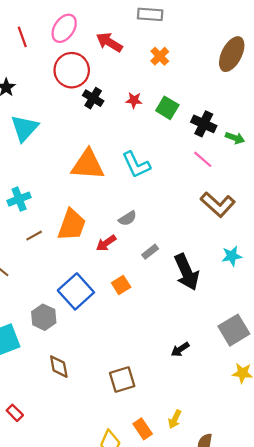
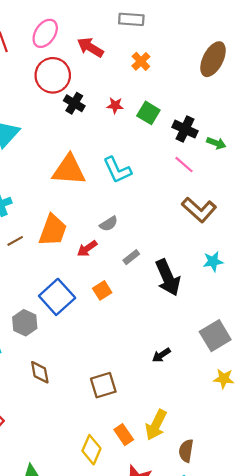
yellow arrow: (175, 419) -> (156, 425), size x1.6

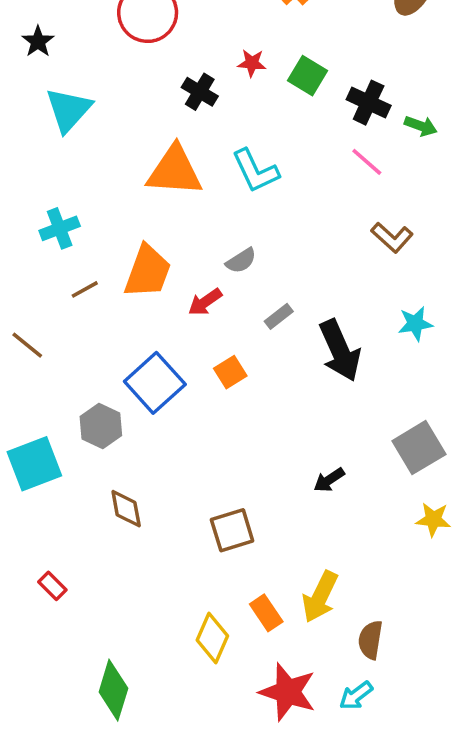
black cross: (74, 103) -> (200, 92), moved
brown L-shape: (199, 210) -> (392, 237), size x0.7

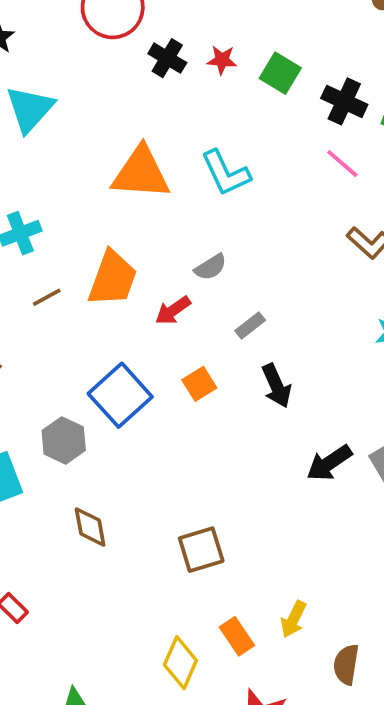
black cross: (200, 92) -> (167, 58), moved
black arrow: (340, 351) -> (277, 386), moved, size x0.7
black arrow: (329, 480) -> (329, 463), moved, size x1.4
yellow arrow: (320, 597) -> (293, 619), size x0.7

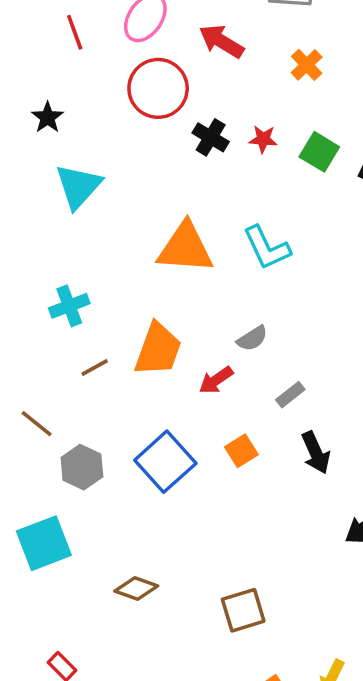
gray hexagon: (64, 440) -> (82, 467), moved
brown diamond: (90, 527) -> (136, 588), turned -60

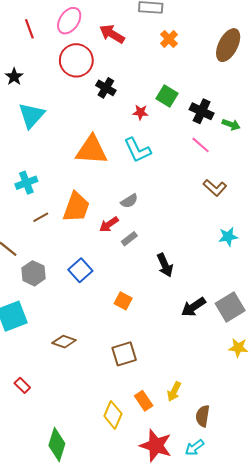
orange cross: (307, 65) -> (169, 39), moved
red star: (263, 139) -> (140, 112), moved
gray rectangle: (290, 395) -> (129, 239), moved
orange square: (241, 451) -> (123, 301), moved, turned -30
blue square: (165, 462) -> (80, 270), size x0.7

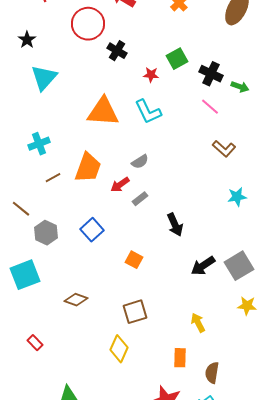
green square: (167, 96) -> (177, 59), turned 30
yellow arrow: (174, 392) -> (198, 323), moved, turned 126
orange rectangle: (144, 401) -> (180, 358), moved, turned 36
yellow diamond: (113, 415) -> (119, 349), moved

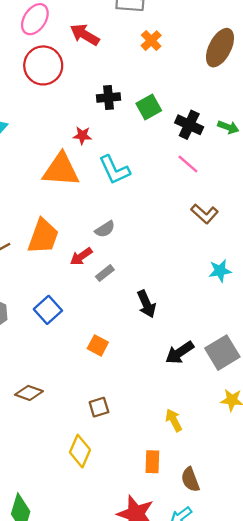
black cross: (117, 51) -> (108, 97), moved, turned -36
red star: (151, 75) -> (82, 135), moved
green arrow: (240, 87) -> (228, 127), moved
brown square: (135, 312) -> (99, 407), size x0.7
brown semicircle: (212, 373) -> (190, 480), turned -30

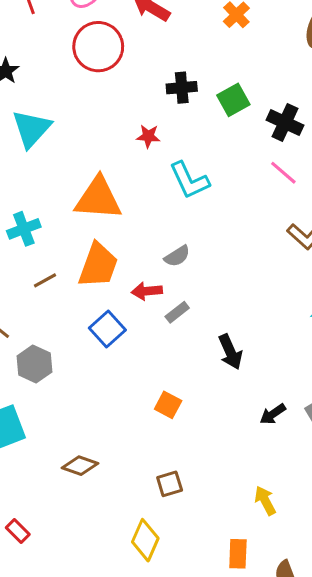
orange triangle: (61, 170) -> (98, 198), moved
red arrow: (81, 256) -> (147, 291), turned 30
blue square: (48, 310) -> (107, 329), moved
black arrow: (180, 353) -> (273, 414), size x0.7

